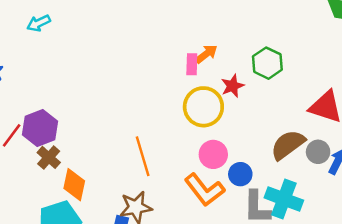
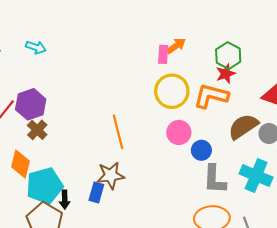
cyan arrow: (39, 23) -> (36, 47), moved, turned -138
red star: (233, 86) -> (226, 74), moved
orange diamond: (74, 185) -> (20, 164), moved
orange L-shape: (204, 190) -> (211, 96), moved, turned 140
cyan cross: (284, 199) -> (256, 176), moved

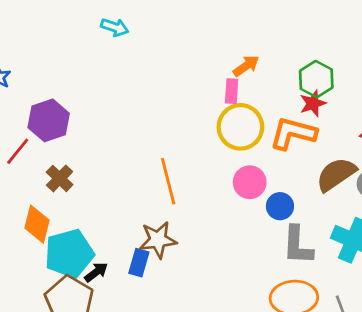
cyan arrow: (36, 47) -> (115, 27), moved
pink rectangle: (163, 54) -> (232, 91), moved
purple hexagon: (31, 104) -> (49, 120), moved
black arrow: (65, 200) -> (96, 272), turned -126

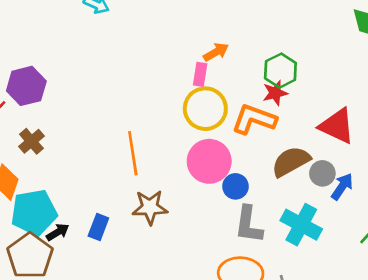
pink circle: (250, 182) -> (209, 161), size x1.4
brown star: (158, 240) -> (150, 207), moved

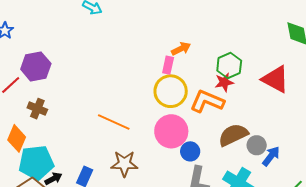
red triangle: (337, 126) -> (275, 79), moved
brown cross: (31, 141) -> (37, 109), turned -30
orange line: (133, 153) -> (114, 122), turned -60

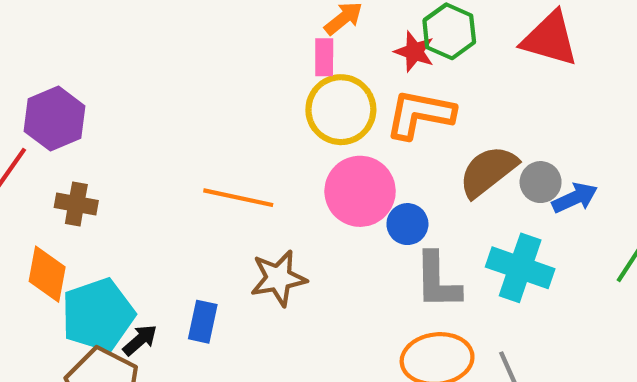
red star: (224, 82) -> (414, 52), moved, turned -30
blue arrow: (271, 156) -> (575, 198), turned 40

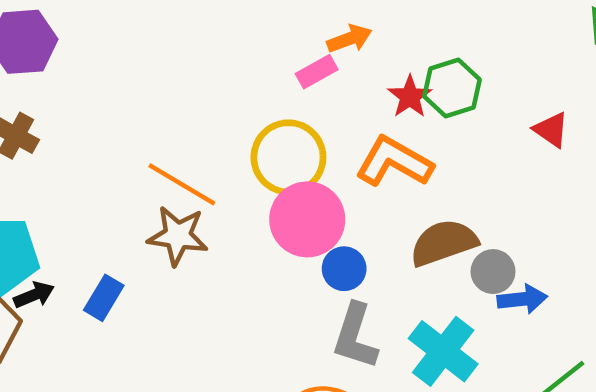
red triangle: (550, 39) -> (551, 130), size x0.6
pink rectangle: (324, 57) -> (317, 72), turned 42
yellow circle: (341, 110) -> (288, 157), moved
brown star: (278, 278) -> (178, 236), moved

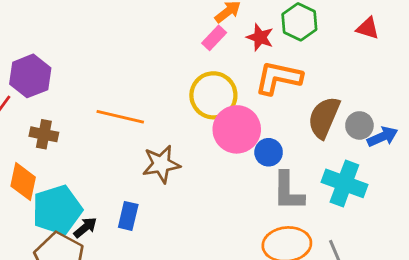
red star: (410, 97) -> (260, 37), moved
orange line: (182, 184) -> (120, 117), moved
brown semicircle: (444, 243) -> (324, 117), turned -30

